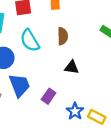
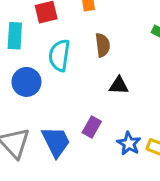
cyan semicircle: (30, 41) -> (59, 55), turned 45
blue trapezoid: (19, 85) -> (56, 142), moved

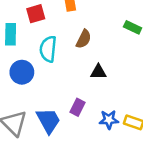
brown semicircle: (103, 45) -> (84, 39), turned 36
blue star: (129, 144) -> (109, 120), turned -30

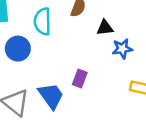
black triangle: (98, 72) -> (105, 28), moved
blue star: (109, 120) -> (122, 49), moved

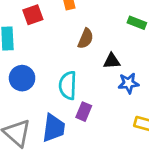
cyan semicircle: (42, 21) -> (68, 85), moved
blue trapezoid: (51, 96) -> (54, 128), turned 40

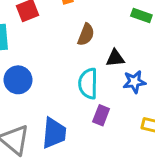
cyan semicircle: (68, 85) -> (88, 84), moved
purple rectangle: (84, 112) -> (101, 115), moved

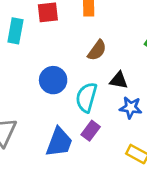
blue circle: (18, 80) -> (53, 80), moved
blue trapezoid: (54, 133) -> (59, 142), moved

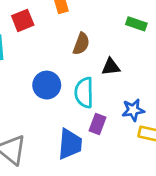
blue star: (131, 108) -> (133, 110), moved

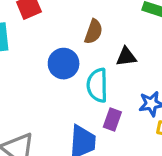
blue circle: (47, 85) -> (64, 64), moved

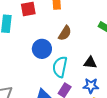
black triangle: (126, 57) -> (90, 63), moved

